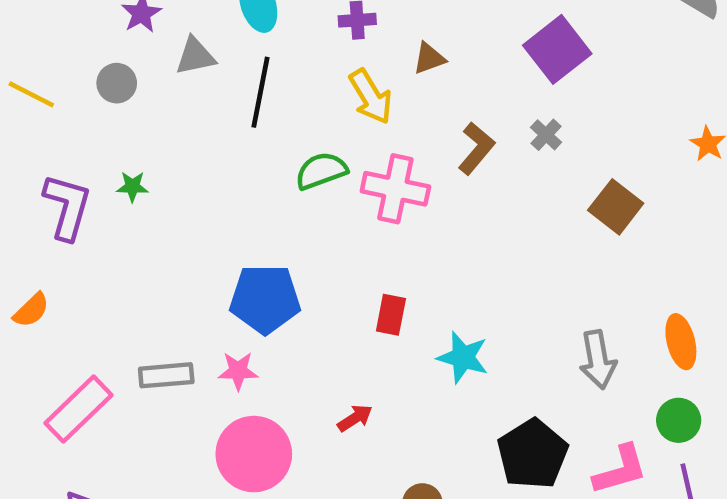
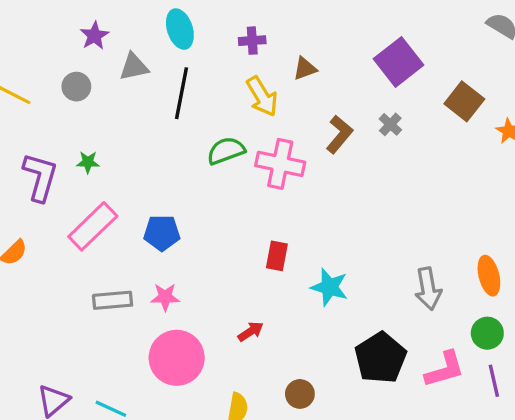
brown square: (616, 207) -> (464, 101), moved
blue pentagon: (265, 299) -> (162, 233), moved, size x0.7
pink rectangle: (78, 409) -> (93, 226), moved

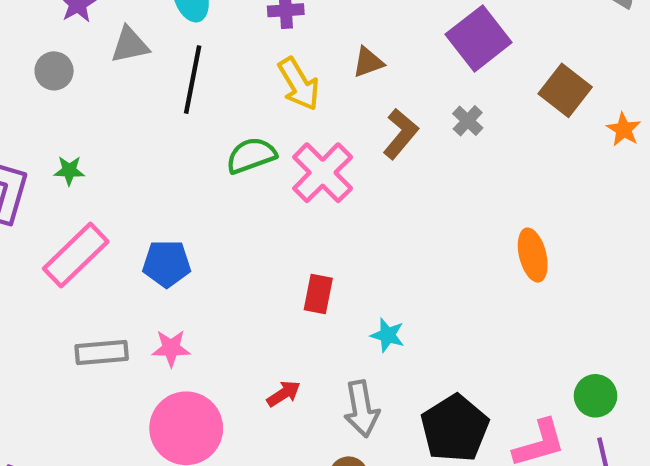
brown triangle: (305, 69) -> (368, 62), moved
pink cross: (280, 164) -> (323, 173), turned 33
orange ellipse: (489, 276) -> (533, 255), moved
cyan star: (329, 287) -> (388, 335), size x0.7
gray arrow: (428, 289) -> (362, 409), moved

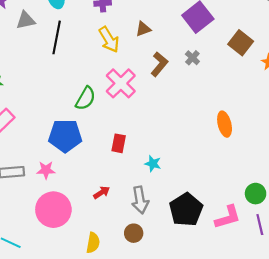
green semicircle: (251, 155) -> (86, 98), moved, turned 140
blue pentagon: (167, 264) -> (65, 136), moved, size x1.4

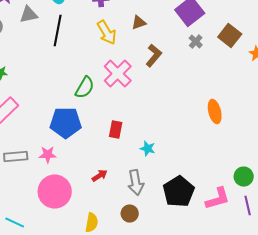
gray cross: (192, 58) -> (196, 42), moved

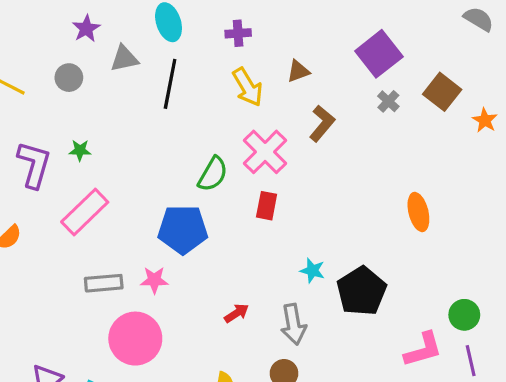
red rectangle: (116, 130) -> (267, 206), moved
pink circle: (55, 192) -> (135, 339), moved
black pentagon: (179, 192) -> (361, 291), moved

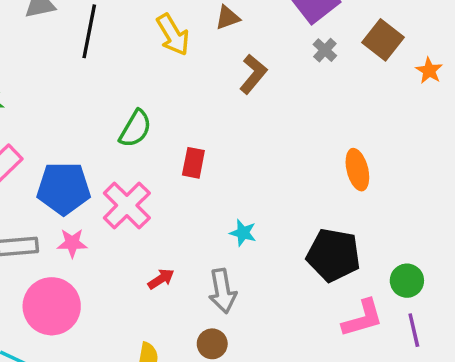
pink cross: (265, 152) -> (127, 205), moved
blue pentagon: (183, 229) -> (64, 188), moved
black pentagon: (361, 291) -> (333, 255), moved, turned -30

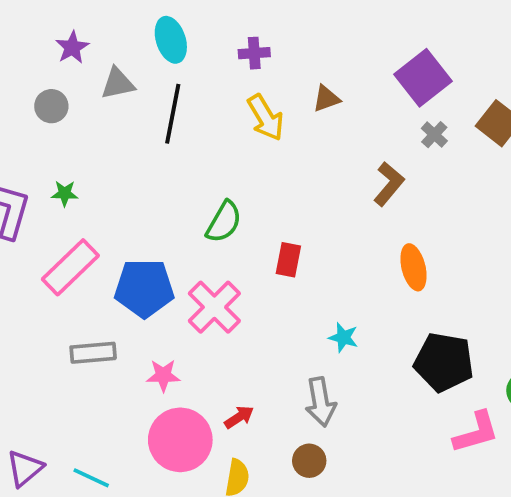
brown L-shape: (253, 74) -> (389, 184), moved
orange ellipse: (357, 170) -> (413, 267), moved
pink star: (72, 243) -> (163, 375), moved
red arrow: (161, 279) -> (239, 417), moved
pink circle: (52, 306) -> (180, 440), moved

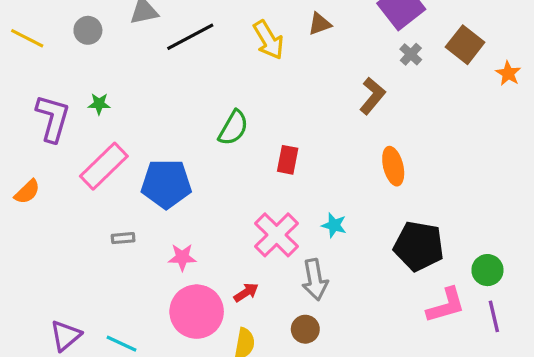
black line: (173, 114) -> (190, 37), turned 51
pink cross: (214, 307) -> (277, 235), moved
gray rectangle: (93, 353) -> (123, 238), size x0.6

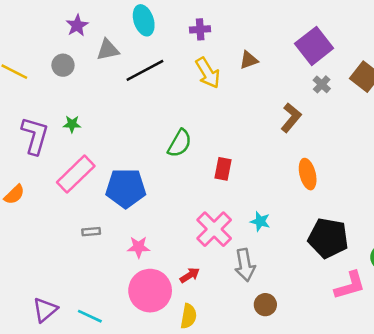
brown circle: (305, 329) -> (265, 305), moved

